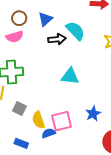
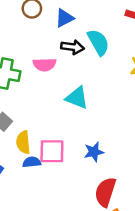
pink semicircle: (15, 37) -> (45, 65), moved

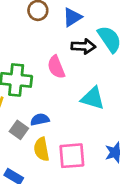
pink semicircle: (45, 65) -> (56, 67), turned 75
blue semicircle: (32, 162) -> (40, 119), moved

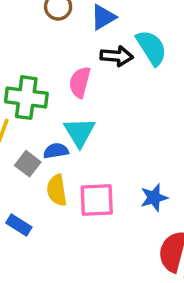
pink semicircle: (56, 67) -> (80, 82), turned 35
cyan triangle: (93, 98) -> (79, 132), moved, turned 40

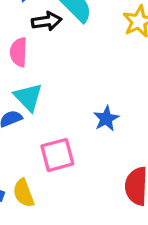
yellow semicircle: (57, 190) -> (24, 193), moved
blue star: (154, 198) -> (106, 119), moved

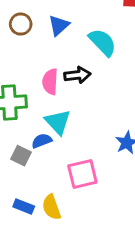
black arrow: (47, 21) -> (77, 75), moved

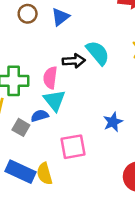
cyan semicircle: (103, 42) -> (98, 53), moved
pink semicircle: (50, 82) -> (50, 78), moved
blue rectangle: (24, 207) -> (21, 172), size x1.6

